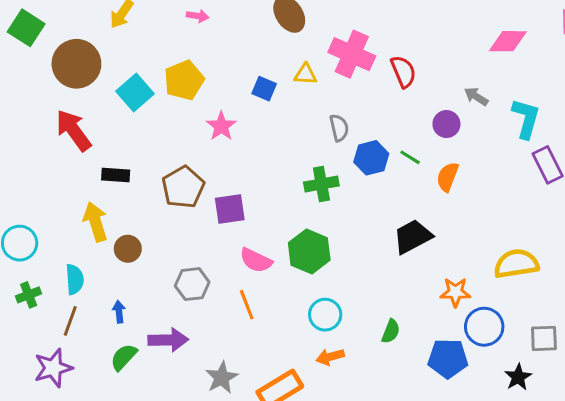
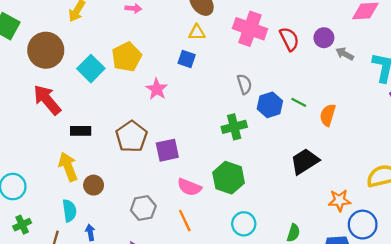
yellow triangle: (305, 74) -> (197, 32), moved
purple circle: (446, 124) -> (324, 38), moved
cyan semicircle: (75, 279) -> (69, 211), moved

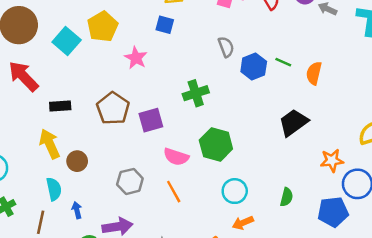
green cross: (234, 127) -> (196, 93), moved

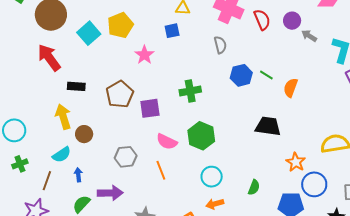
blue square: (165, 25) -> (172, 31), turned -35
gray semicircle: (226, 47) -> (220, 45), moved
black trapezoid: (293, 122) -> (268, 126), turned 36
orange star: (332, 160) -> (296, 162), turned 30
cyan semicircle: (54, 189) -> (62, 155), turned 60

